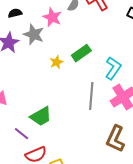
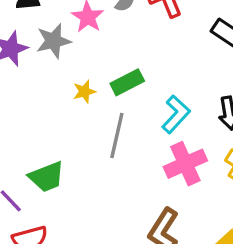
gray star: (34, 34) -> (53, 41), turned 30
gray line: (91, 96) -> (117, 135), moved

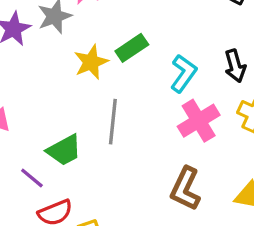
yellow star: (84, 92) -> (91, 62), size x1.5
gray line: (117, 135) -> (113, 122), moved

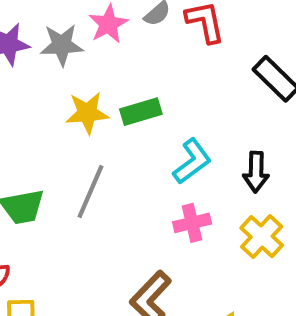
pink cross: (199, 121) -> (192, 223), size x0.7

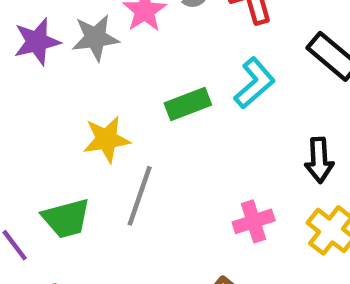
yellow star: (87, 113) -> (107, 139), moved
cyan L-shape: (192, 161) -> (254, 83), moved

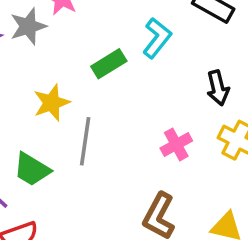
green trapezoid: (66, 218) -> (32, 169), turned 57

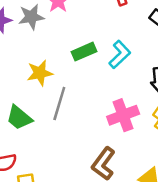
cyan L-shape: (157, 38) -> (120, 54), moved
pink cross: (176, 144) -> (123, 115), size x1.4

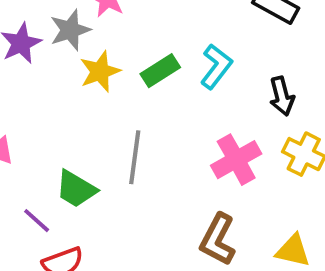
yellow star: (40, 73) -> (100, 71), moved

